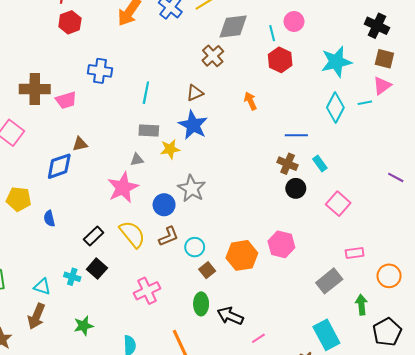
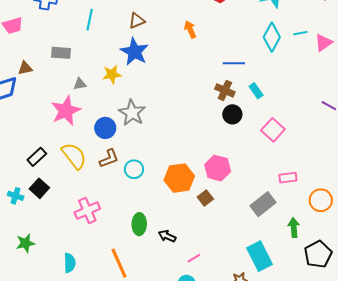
pink triangle: (382, 86) -> (324, 43), moved
gray rectangle: (149, 130) -> (61, 53), moved
brown square: (207, 270) -> (205, 198), moved
black arrow: (230, 316) -> (167, 236), size x0.7

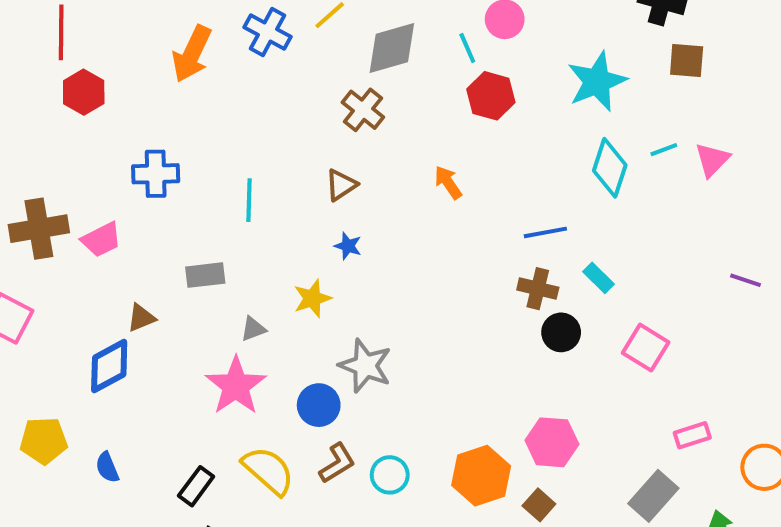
blue star: (134, 52) -> (348, 246), size x0.5

